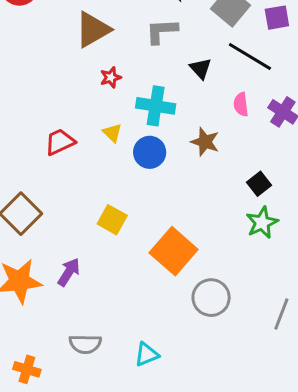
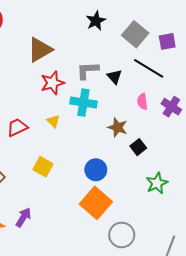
gray L-shape: (162, 31) -> (88, 70), moved
red star: (111, 77) -> (52, 83), size x1.6
blue circle: (150, 152) -> (96, 170), moved
black square: (259, 184) -> (138, 147), moved
yellow square: (112, 220) -> (43, 167), moved

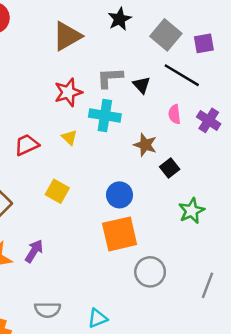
brown triangle: (40, 50) -> (67, 36), moved
orange square: (96, 203) -> (120, 234), turned 36

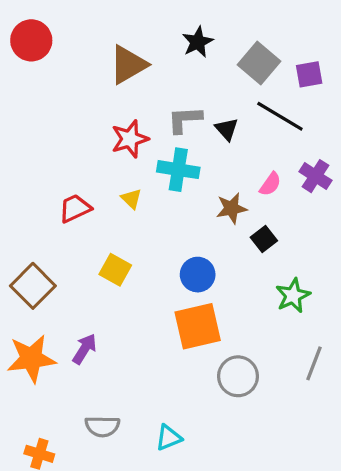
pink semicircle: (174, 114) -> (270, 184), moved, turned -138
brown star: (145, 145) -> (232, 208), turned -30
gray line: (207, 285) -> (314, 363), moved

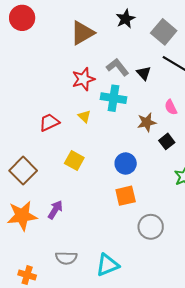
gray L-shape: (185, 120) -> (118, 67), turned 55
pink semicircle: (270, 184) -> (171, 107), turned 119
orange square: (198, 326) -> (126, 196), size x0.7
cyan triangle: (169, 438) -> (107, 265), size x1.4

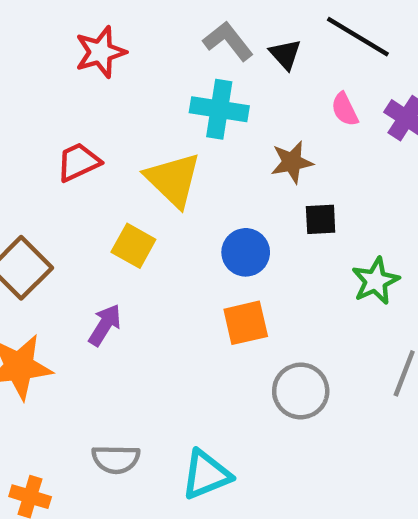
red star: (83, 79) -> (100, 52), moved
pink semicircle: (171, 107) -> (345, 109), moved
yellow triangle: (84, 116) -> (173, 180), moved, size x2.0
black square: (167, 141) -> (321, 219), moved, turned 35
purple arrow: (55, 210) -> (105, 325), moved

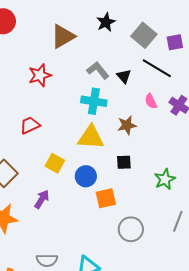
yellow triangle: (173, 180) -> (91, 137), moved, turned -40
black square: (321, 219) -> (124, 162), moved
blue circle: (246, 252) -> (86, 176), moved

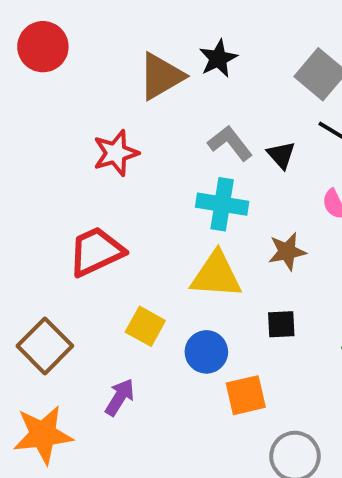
black star: (106, 22) -> (218, 58), moved
red trapezoid: (30, 125) -> (96, 251), size x1.4

